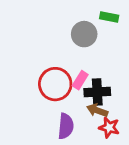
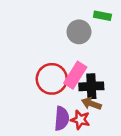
pink rectangle: (80, 80) -> (75, 75), size x1.5
red star: (109, 127) -> (80, 120), moved

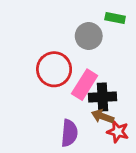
red circle: (52, 79) -> (54, 69), moved
red star: (80, 120) -> (118, 132), moved

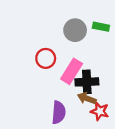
green rectangle: (115, 18) -> (101, 27), moved
red circle: (54, 69) -> (46, 58), size x0.7

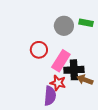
brown arrow: (87, 98) -> (85, 80), moved
red star: (100, 111) -> (58, 83), moved

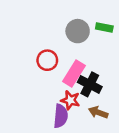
black cross: (74, 70) -> (90, 84), turned 30
brown arrow: (85, 80) -> (98, 112), moved

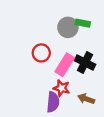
green rectangle: (104, 27) -> (83, 23), moved
black cross: (90, 84) -> (85, 63), moved

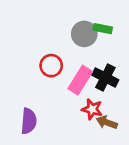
red star: (62, 88) -> (92, 109), moved
purple semicircle: (53, 102) -> (29, 121), moved

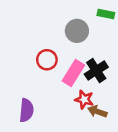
green rectangle: (103, 29) -> (106, 14), moved
black cross: (105, 78) -> (96, 71), turned 30

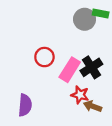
gray circle: (77, 31) -> (85, 19), moved

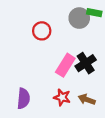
red circle: (44, 57) -> (42, 31), moved
red star: (80, 95) -> (62, 97), moved

